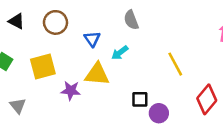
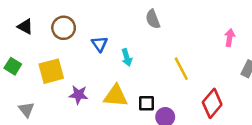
gray semicircle: (131, 20) -> (153, 19), moved
cyan arrow: (120, 53) -> (127, 58), turned -70
yellow triangle: (97, 74) -> (116, 96), moved

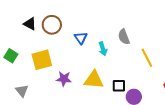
gray semicircle: (153, 19) -> (124, 37), moved
black triangle: (25, 27) -> (30, 24), moved

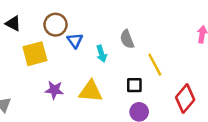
brown circle: (52, 25) -> (56, 25), moved
yellow square: (42, 60) -> (35, 54), moved
black square: (119, 86) -> (134, 85), moved

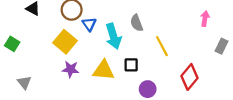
yellow square: (35, 54) -> (65, 42), moved, turned -35
cyan arrow: (102, 54) -> (113, 36), size x1.6
black square: (134, 85) -> (131, 65), moved

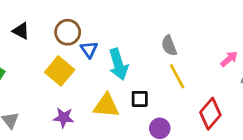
pink arrow: (205, 19) -> (229, 59), moved, turned 40
gray semicircle: (137, 23) -> (169, 46), moved
purple star: (71, 69) -> (64, 118), moved

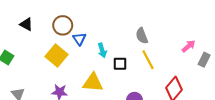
cyan arrow: (118, 64) -> (102, 50), size x0.6
black square: (140, 99) -> (120, 64), moved

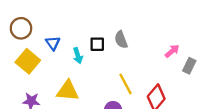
brown circle: (63, 25) -> (21, 28), moved
yellow line: (148, 60) -> (126, 84), moved
black square: (120, 64) -> (97, 44), moved

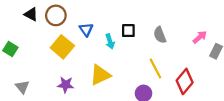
gray semicircle: (121, 40) -> (160, 35), moved
yellow triangle: (68, 91) -> (100, 75), turned -30

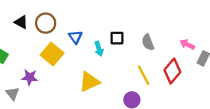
pink arrow: (200, 37) -> (187, 44), turned -112
red diamond: (185, 81) -> (172, 71), moved
purple star: (66, 85) -> (30, 77), moved

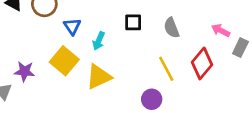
blue triangle: (75, 37) -> (72, 26), moved
cyan arrow: (99, 49) -> (99, 41), moved, turned 40
yellow square: (52, 54) -> (64, 61), moved

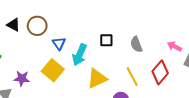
cyan arrow: (99, 41) -> (80, 55), size x1.5
yellow triangle: (99, 77) -> (97, 78), moved

